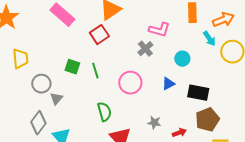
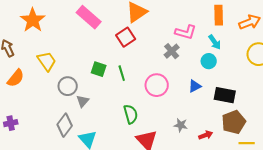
cyan arrow: (209, 39) -> (215, 42), moved
yellow trapezoid: (20, 59) -> (47, 61), turned -30

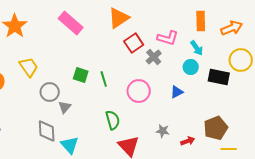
red square: (126, 37) -> (134, 43), moved
black rectangle: (225, 95) -> (219, 77), moved
gray diamond: (65, 125) -> (47, 131), turned -40

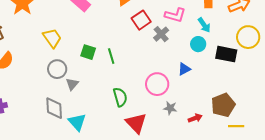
yellow trapezoid: (29, 67) -> (52, 38), moved
pink circle: (139, 91) -> (157, 84), moved

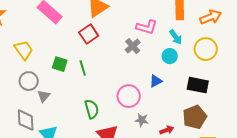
red square: (141, 20) -> (89, 34), moved
yellow circle: (248, 37) -> (206, 49), moved
black rectangle: (226, 54) -> (198, 85), moved

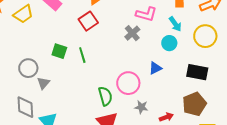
yellow trapezoid: (24, 50) -> (23, 14), moved, turned 90
green semicircle: (92, 109) -> (105, 96), moved

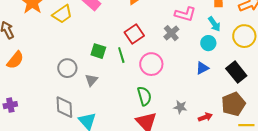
red square: (88, 21) -> (134, 34), moved
blue triangle: (155, 68) -> (202, 68), moved
black rectangle: (197, 72) -> (236, 72), turned 40
gray triangle: (43, 83) -> (91, 80), moved
pink circle: (128, 83) -> (151, 64), moved

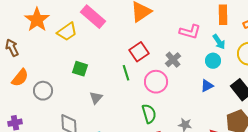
gray cross: (171, 33) -> (173, 60), moved
green square: (98, 51) -> (80, 69), moved
gray circle: (67, 68) -> (43, 91), moved

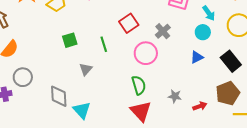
green square: (80, 69) -> (70, 40), turned -35
green line: (126, 73) -> (104, 44), moved
gray circle: (43, 91) -> (23, 77), moved

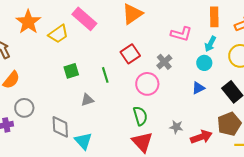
cyan arrow: (209, 13) -> (210, 44), turned 63
gray triangle: (86, 69) -> (87, 100), turned 32
red arrow: (200, 106) -> (201, 137), size x1.5

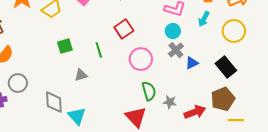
gray cross: (164, 62) -> (176, 50), moved
cyan circle: (204, 63) -> (173, 31), moved
green semicircle: (140, 116) -> (149, 91), moved

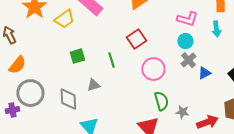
cyan arrow: (204, 19) -> (216, 29), turned -35
gray circle: (18, 83) -> (30, 93), size x1.4
gray diamond: (54, 102) -> (68, 99), moved

